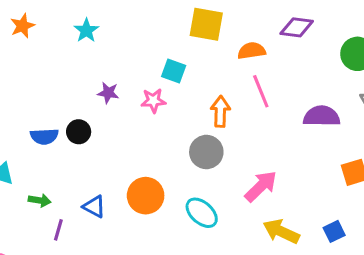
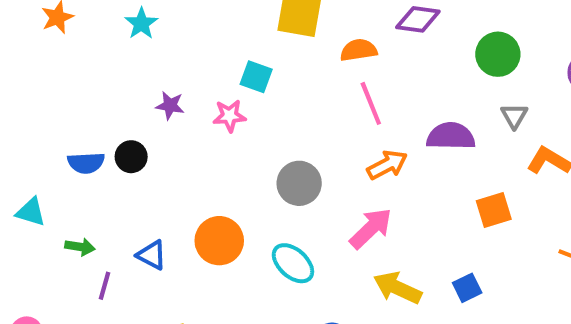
orange arrow: (220, 112) -> (387, 165), moved, turned 60

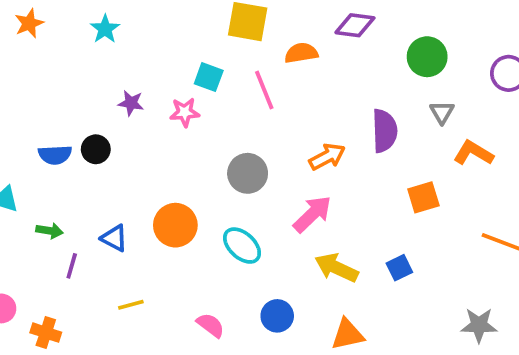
pink line: (371, 103) -> (264, 90), moved
purple semicircle: (451, 136) -> (385, 131), turned 87

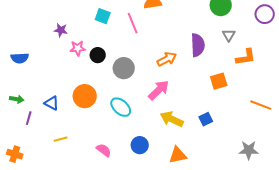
pink star: (185, 112) -> (78, 48), moved
black circle: (96, 149) -> (98, 55), moved
orange L-shape: (473, 153) -> (246, 57), turned 140

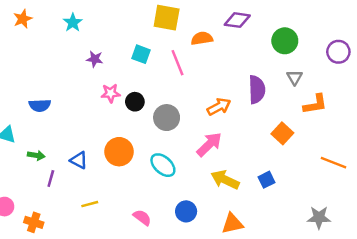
purple star: (61, 30) -> (95, 59), moved
orange square: (219, 81) -> (282, 133), turned -30

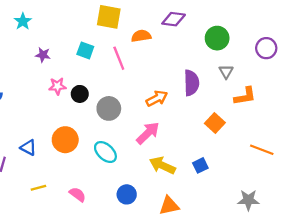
pink semicircle: (142, 217) -> (78, 194), moved

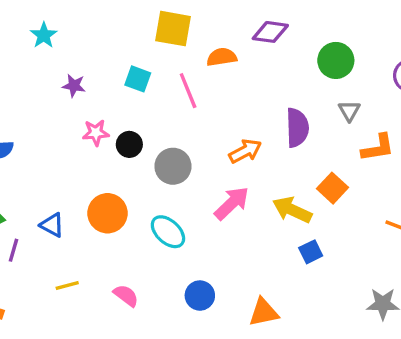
yellow arrow: (162, 165) -> (292, 210), moved

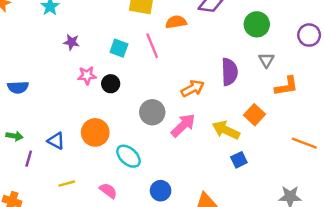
cyan square: (138, 79) -> (119, 48), moved
gray circle: (173, 166) -> (152, 112), moved
cyan ellipse: (168, 232) -> (128, 156), moved

